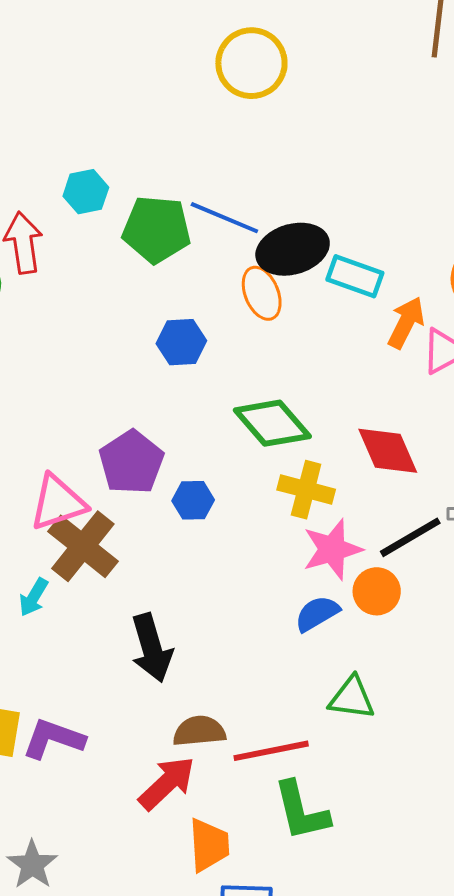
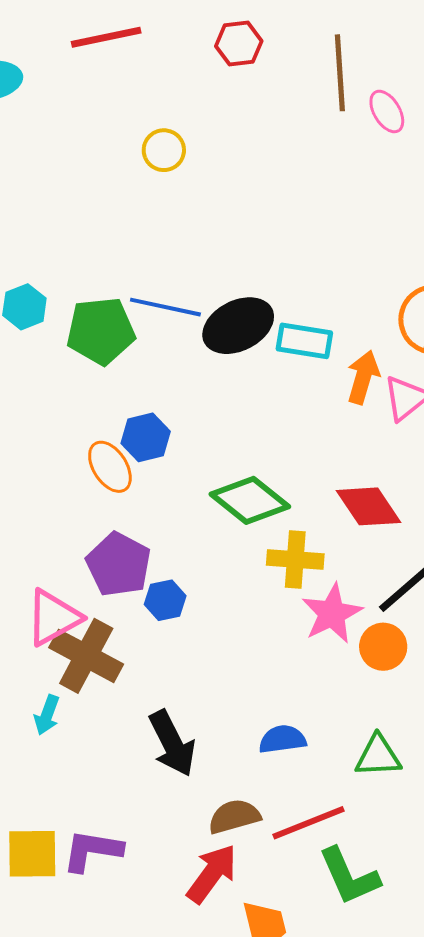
yellow circle: (251, 63) -> (164, 150), size x0.6
orange ellipse: (262, 293) -> (110, 467), moved
blue hexagon: (193, 500) -> (165, 600), moved
blue semicircle: (317, 614) -> (282, 739), moved, turned 33

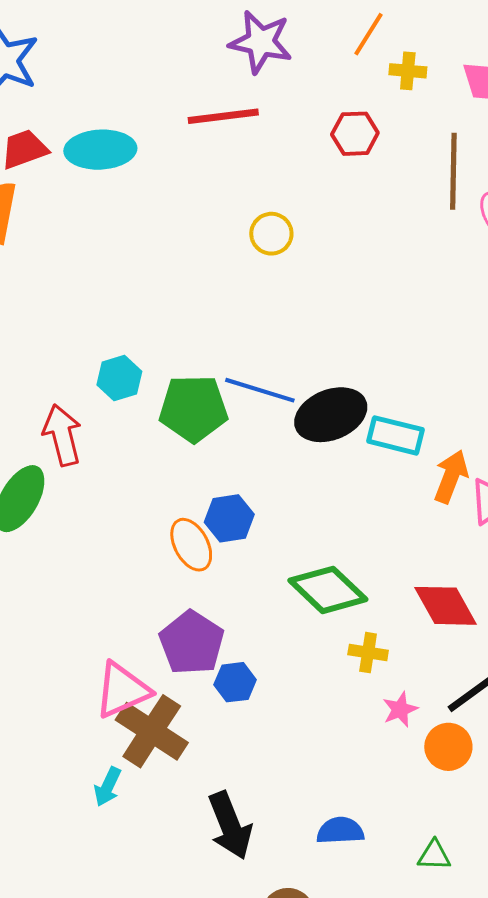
yellow cross: (295, 559) -> (368, 653), size x0.7
pink star: (332, 614) -> (400, 709), size x0.6
green triangle: (378, 756) -> (434, 855), size x0.7

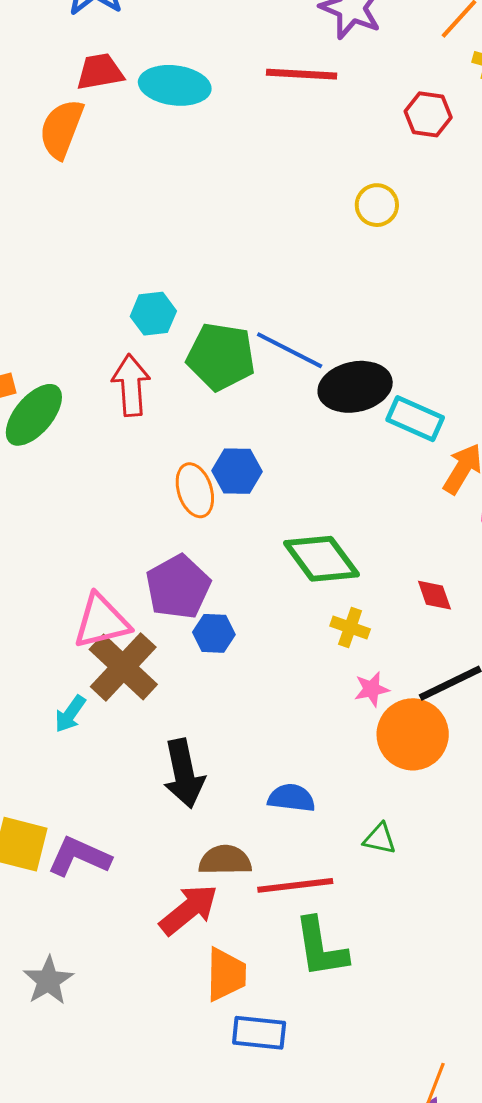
yellow circle: (271, 234) -> (377, 205), moved
red arrow: (62, 435) -> (131, 385), moved
red diamond: (445, 606) -> (434, 595), size x0.6
orange circle: (448, 747) -> (413, 734), size x1.5

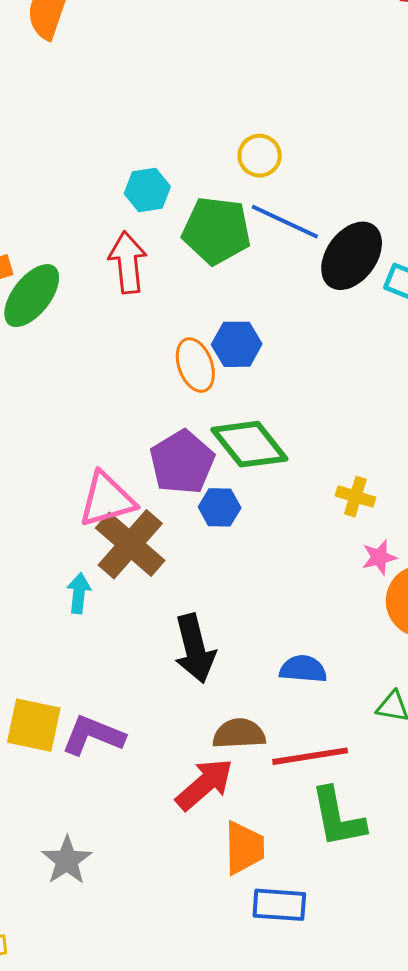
yellow circle: (377, 205) -> (260, 156), moved
black ellipse: (355, 387) -> (352, 256), turned -40
green diamond: (321, 559) -> (249, 444), moved
cyan arrow: (70, 714) -> (79, 593), turned 153

